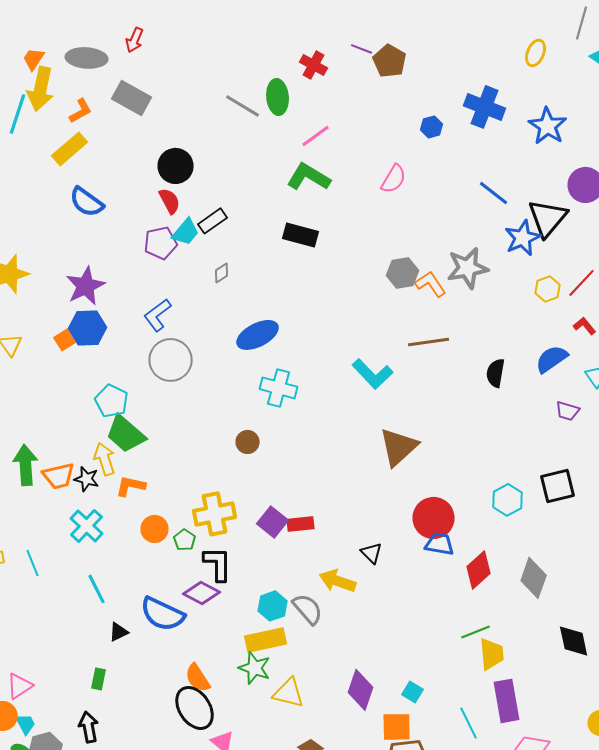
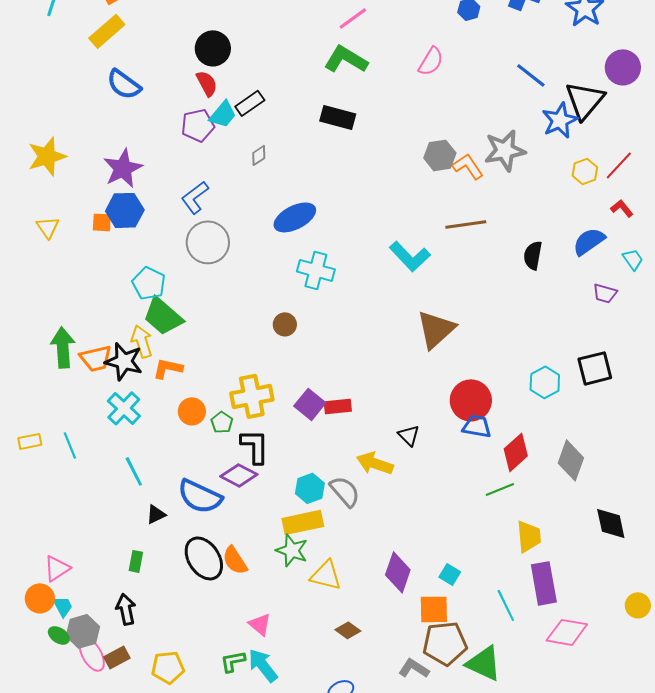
orange square: (65, 340) -> (102, 222), turned 35
black star: (87, 479) -> (124, 361), size x1.5
green line: (476, 632) -> (500, 489), moved
black ellipse: (195, 708) -> (204, 558), moved

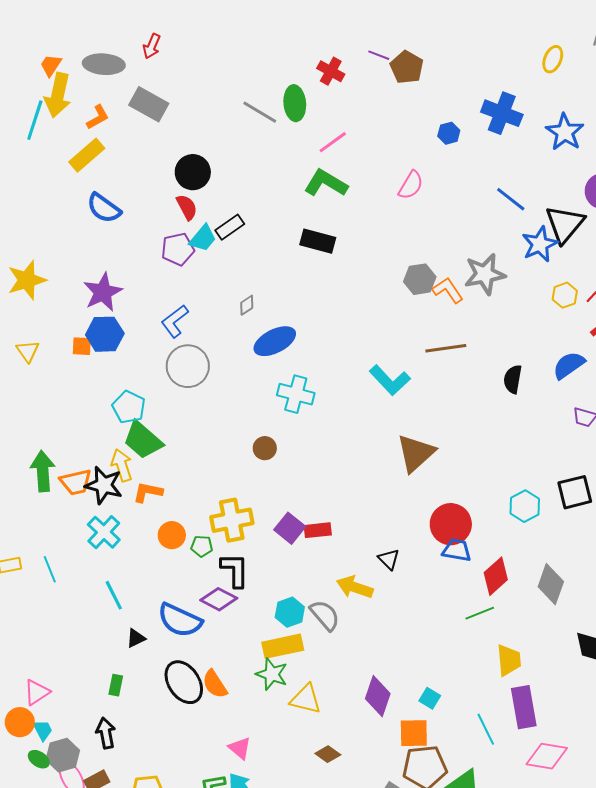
gray diamond: (259, 155) -> (247, 305), moved
green pentagon: (222, 422) -> (202, 546), turned -30

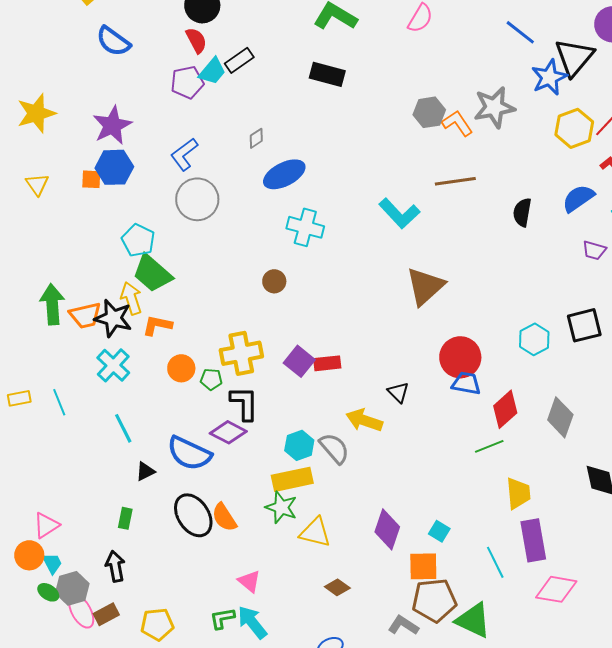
yellow hexagon: (565, 295) -> (574, 128), size x1.5

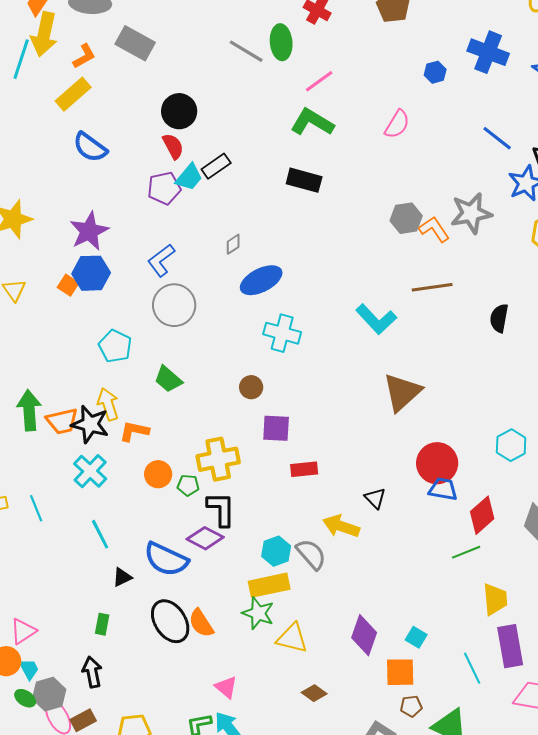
orange square: (91, 179) -> (68, 285), turned 30
green trapezoid: (152, 273) -> (168, 379), moved, size x0.7
purple square: (299, 361) -> (276, 428), moved, turned -36
brown pentagon: (434, 600) -> (411, 706), size x0.5

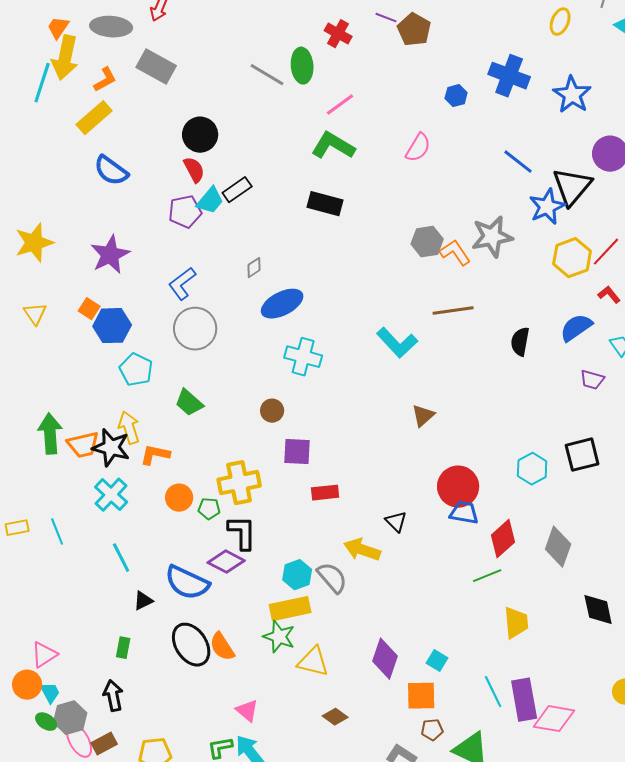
blue hexagon: (91, 273) -> (112, 326), moved
brown triangle: (402, 392) -> (423, 416), size x0.6
purple rectangle: (510, 646) -> (524, 700), moved

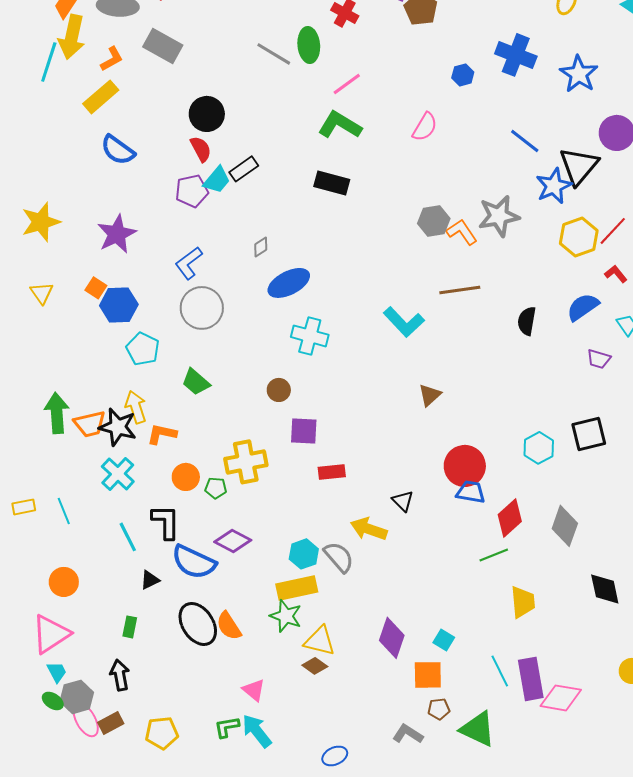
black L-shape: (242, 533) -> (166, 522), moved
pink triangle: (44, 655) -> (51, 634), size x1.5
orange circle: (27, 685) -> (64, 582), moved
brown diamond: (335, 717) -> (315, 666), moved

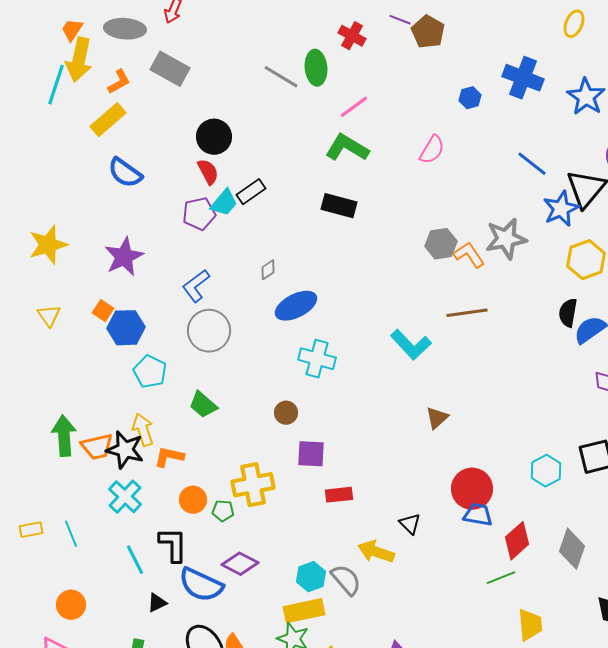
black semicircle: (527, 321) -> (568, 313), moved

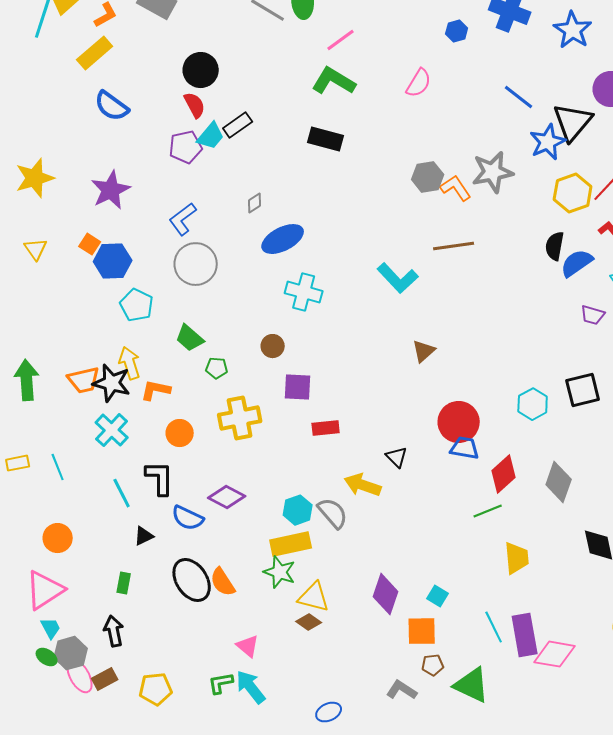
green arrow: (64, 436) -> (27, 380), moved
green pentagon: (223, 511) -> (217, 368), moved
blue semicircle: (201, 585) -> (188, 518), size x0.7

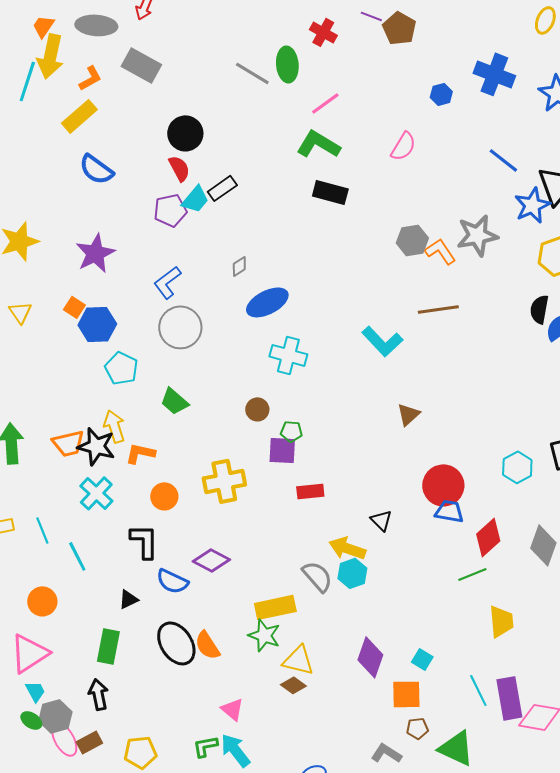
black rectangle: (326, 139) -> (330, 192), moved
green pentagon: (217, 368) -> (291, 431), moved
cyan line: (122, 493) -> (77, 556), moved
cyan hexagon: (298, 510) -> (352, 573), moved
green rectangle: (124, 583) -> (108, 646), size x1.6

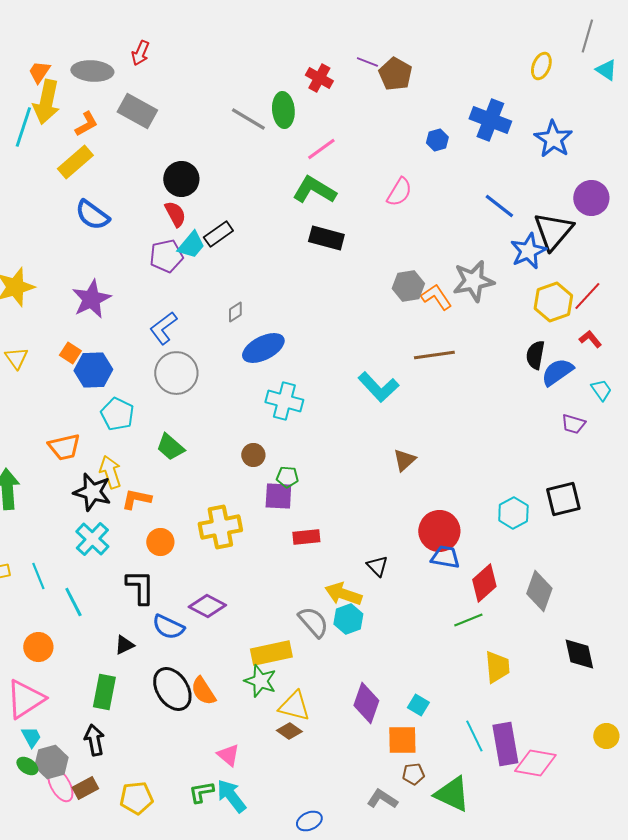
orange trapezoid: (68, 443) -> (64, 447), moved

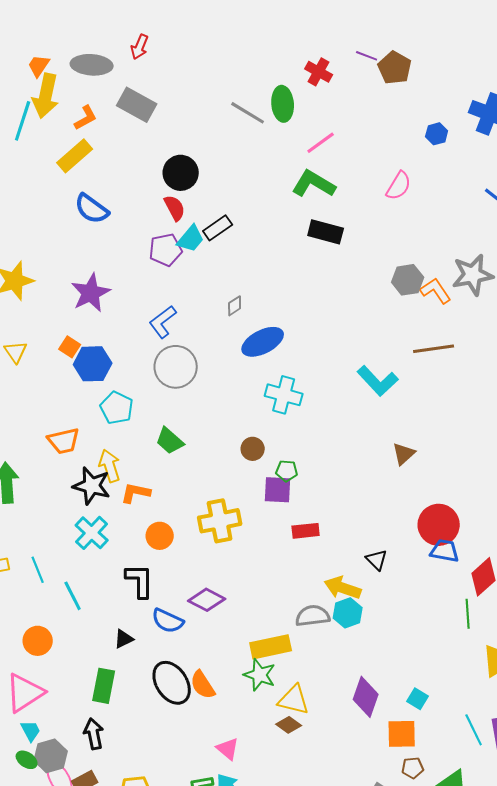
green line: (468, 620) -> (468, 614), turned -72
gray semicircle: (313, 622) -> (313, 616), turned -56

